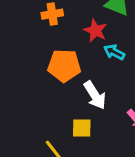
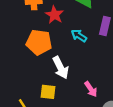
red star: (95, 31) -> (54, 15), moved

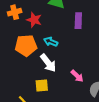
cyan arrow: (79, 36) -> (51, 42), moved

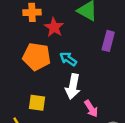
white arrow: (48, 63) -> (73, 87), moved, turned 36
yellow square: (42, 85) -> (37, 103), moved

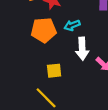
cyan arrow: (68, 59) -> (72, 25), turned -42

